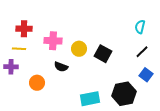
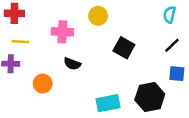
red cross: (24, 29) -> (14, 13), moved
yellow circle: (79, 49) -> (98, 16), moved
blue square: (146, 75) -> (177, 74), turned -32

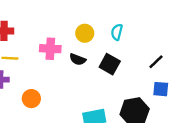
cyan semicircle: (169, 15) -> (117, 32), moved
black semicircle: (72, 64) -> (78, 59), moved

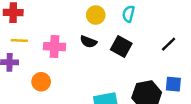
pink cross: (50, 49) -> (54, 47), moved
blue square: (161, 89) -> (173, 84), moved

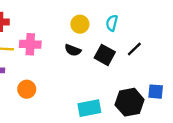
black line: (169, 44) -> (134, 49), moved
pink cross: (54, 47) -> (30, 44), moved

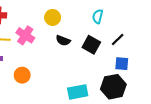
yellow circle: (80, 24) -> (53, 17), moved
pink cross: (30, 44) -> (25, 35), turned 30
blue square: (156, 92) -> (122, 64), moved

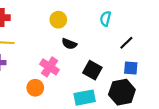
pink cross: (25, 35) -> (50, 67), moved
black square: (91, 45) -> (92, 70), moved
orange circle: (22, 75) -> (35, 88), moved

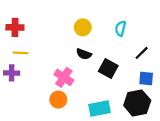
yellow circle: (58, 20) -> (83, 27), moved
black square: (92, 70) -> (108, 68), moved
orange circle: (35, 88) -> (58, 100), moved

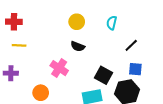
black square: (108, 68) -> (103, 75), moved
purple cross: (12, 73) -> (11, 73), moved
orange circle: (58, 100) -> (41, 93), moved

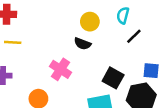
yellow circle: (77, 22) -> (90, 22), moved
black line: (131, 45) -> (134, 36), moved

